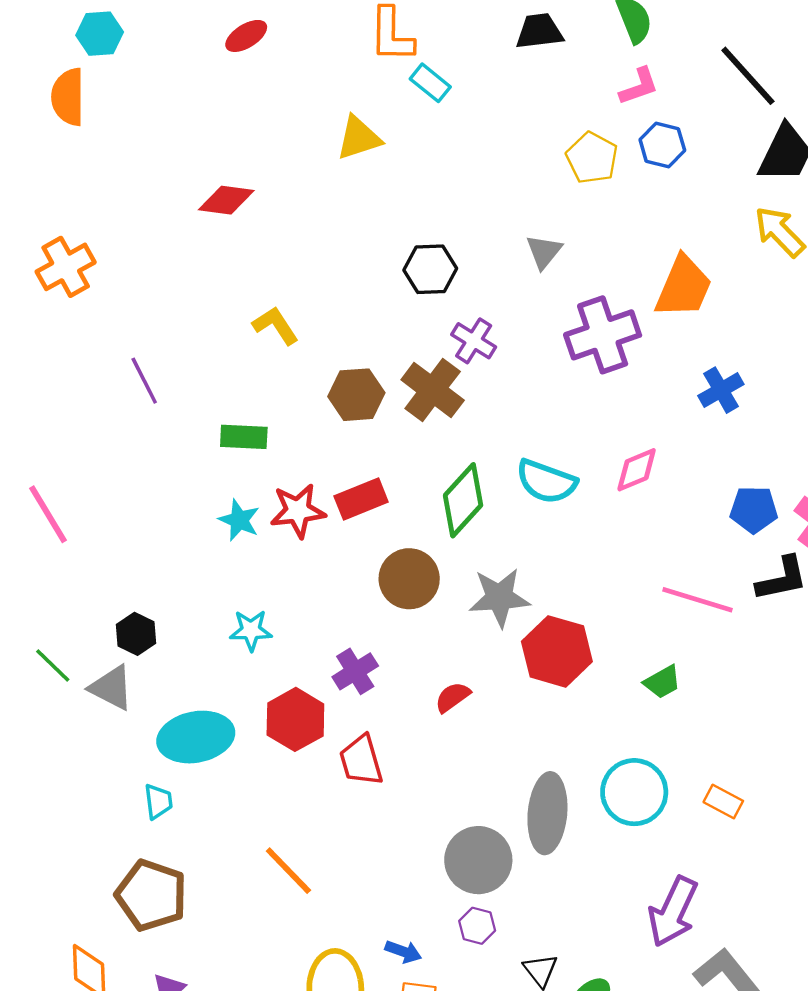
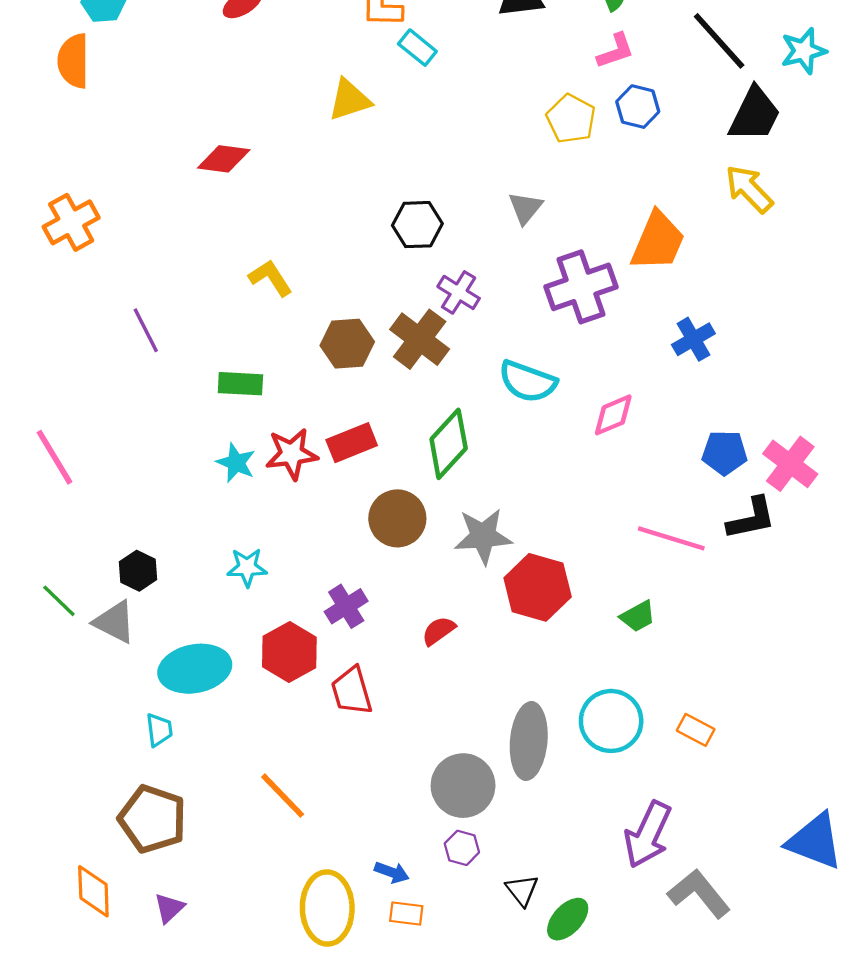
cyan semicircle: (546, 481) -> (528, 381), moved

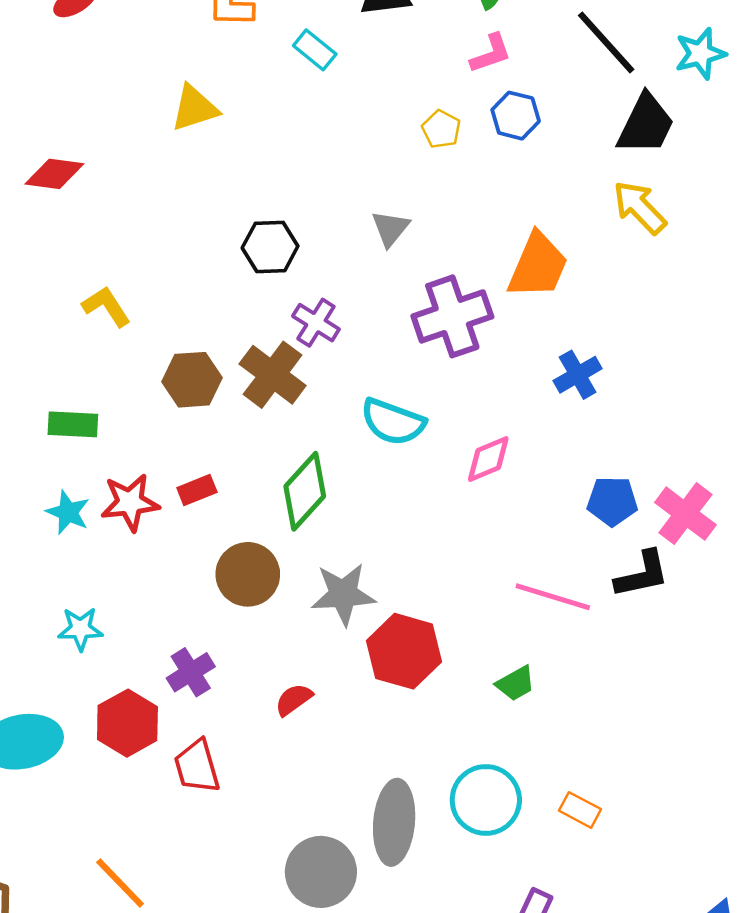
cyan rectangle: (417, 48) -> (315, 50), moved
yellow pentagon: (571, 119) -> (441, 129), size x0.7
red rectangle: (352, 443) -> (197, 490), size x0.7

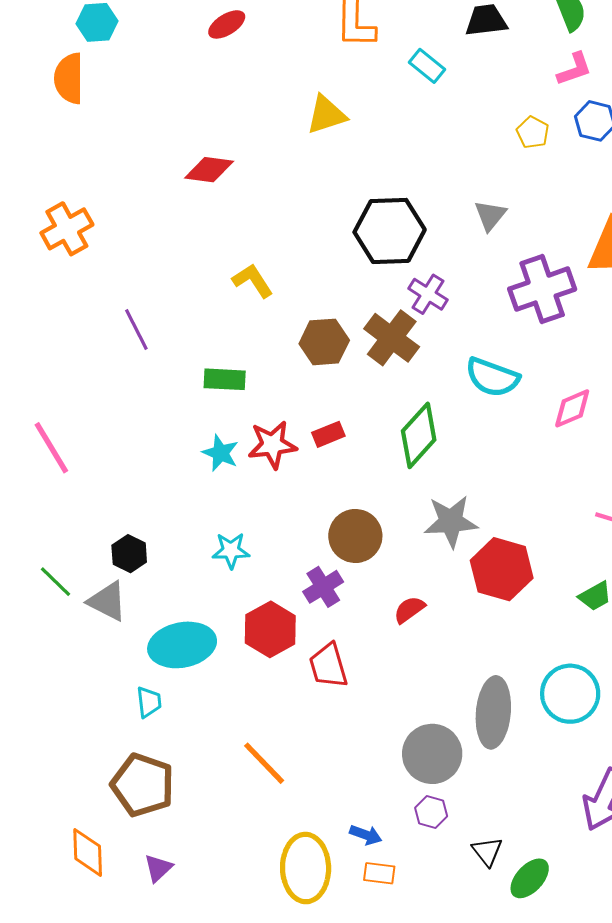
black hexagon: (270, 247) -> (390, 231), size x1.5
brown circle: (248, 574) -> (355, 536), moved

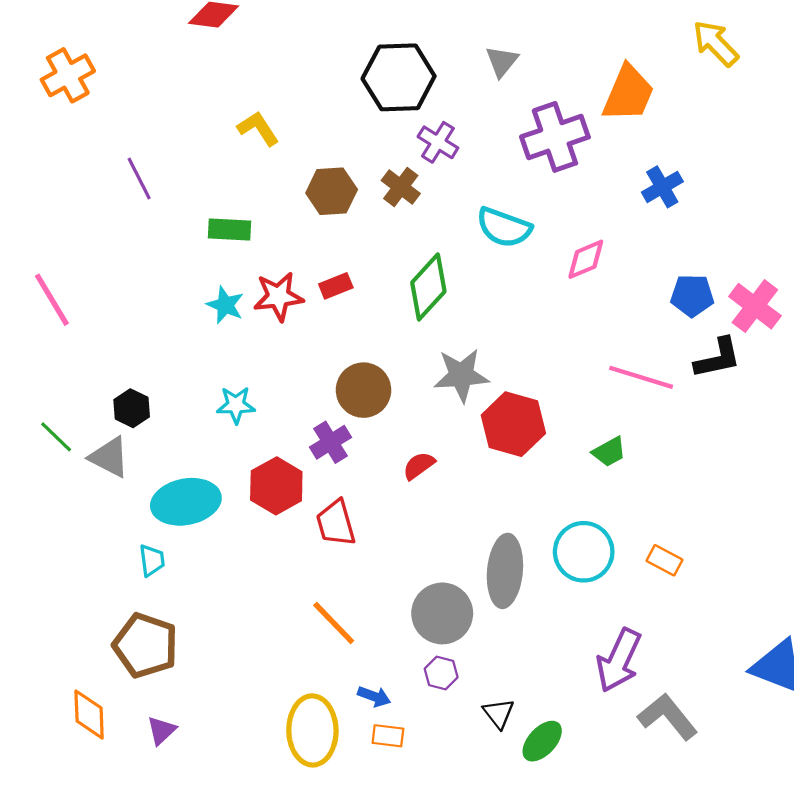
brown cross: (392, 338) -> (401, 187), size x0.7
orange line: (264, 763) -> (334, 623), moved

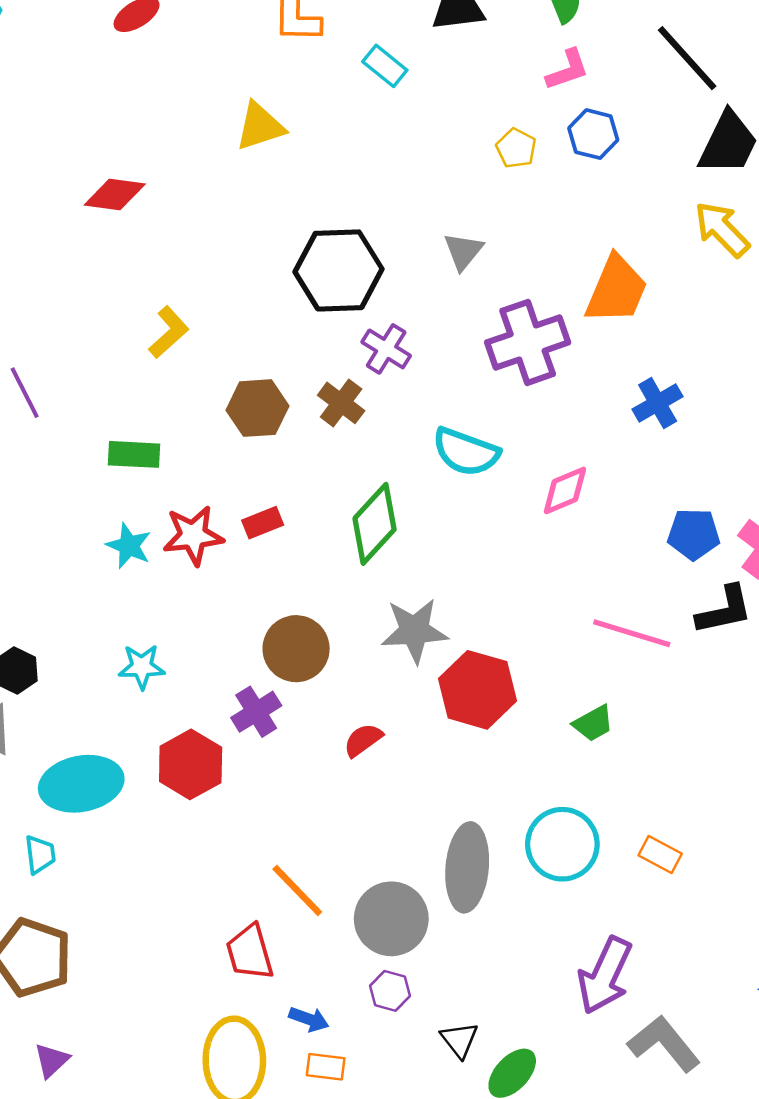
yellow L-shape: (258, 128) -> (169, 332), turned 81
red trapezoid: (336, 523) -> (250, 952), moved
orange line: (334, 623) -> (297, 891), moved

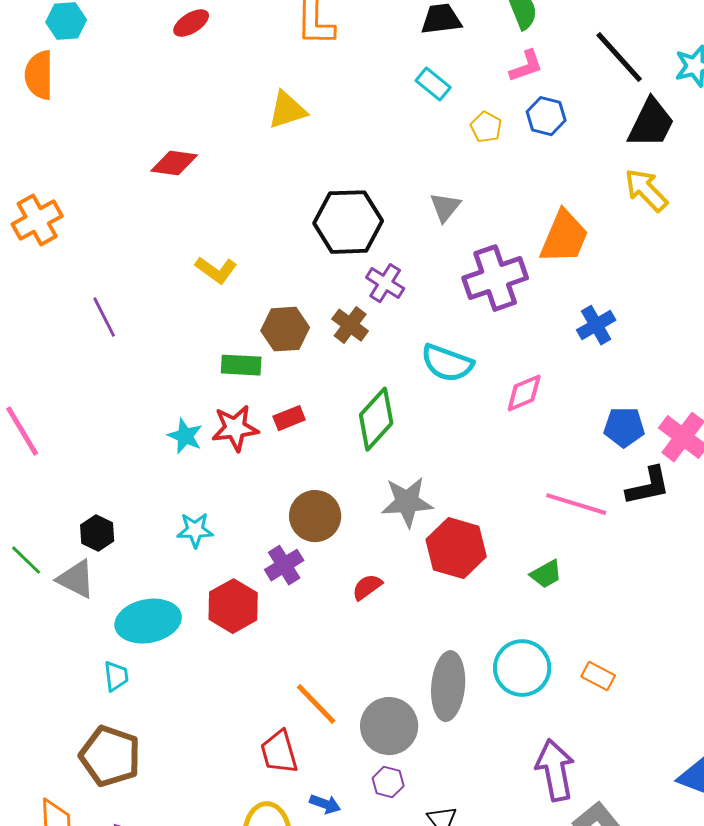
cyan rectangle: (385, 66) -> (433, 84), moved
yellow L-shape: (169, 332) -> (216, 270), turned 78
green rectangle: (134, 454) -> (241, 365), moved
purple arrow: (605, 975) -> (555, 770), turned 144

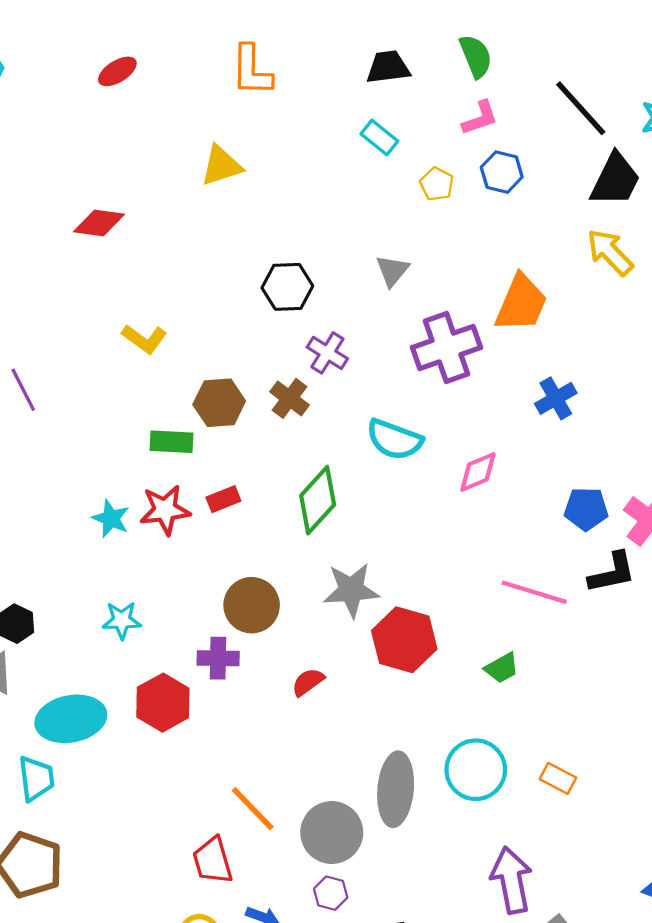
black hexagon: (348, 222) -> (287, 287), size x0.7
purple cross: (284, 565) -> (218, 658), turned 33
cyan trapezoid: (116, 676) -> (36, 778), size x1.4

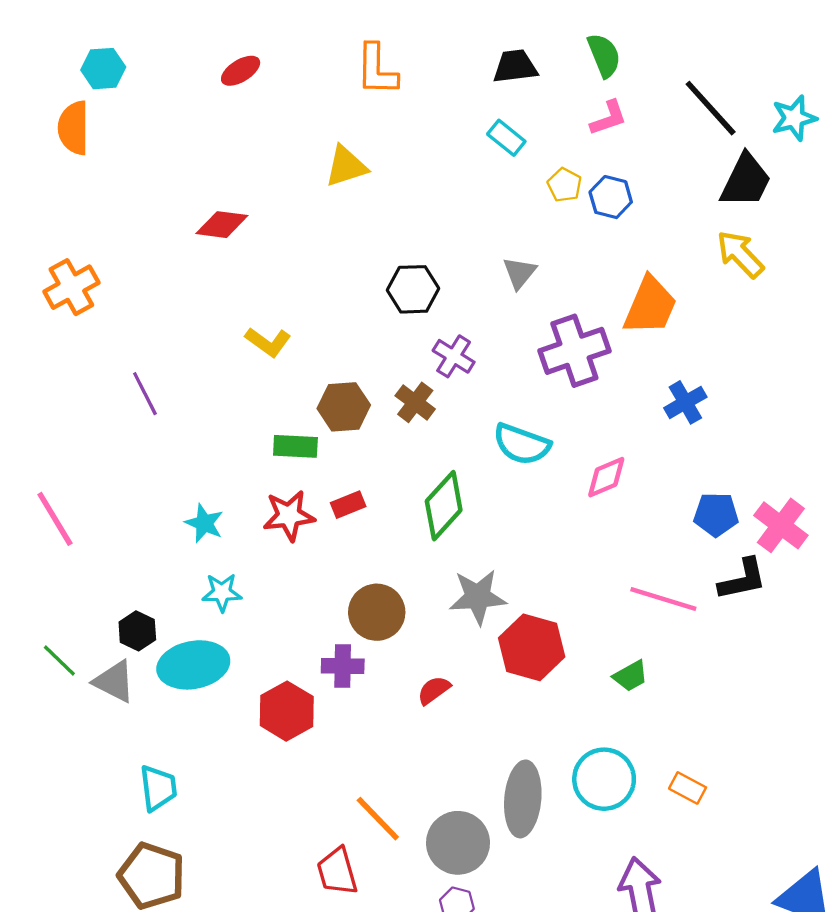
blue hexagon: (502, 172) -> (611, 197), moved
cyan star: (111, 519) -> (204, 523), moved
cyan star: (122, 620) -> (222, 592), moved
cyan ellipse: (71, 719) -> (193, 665), moved

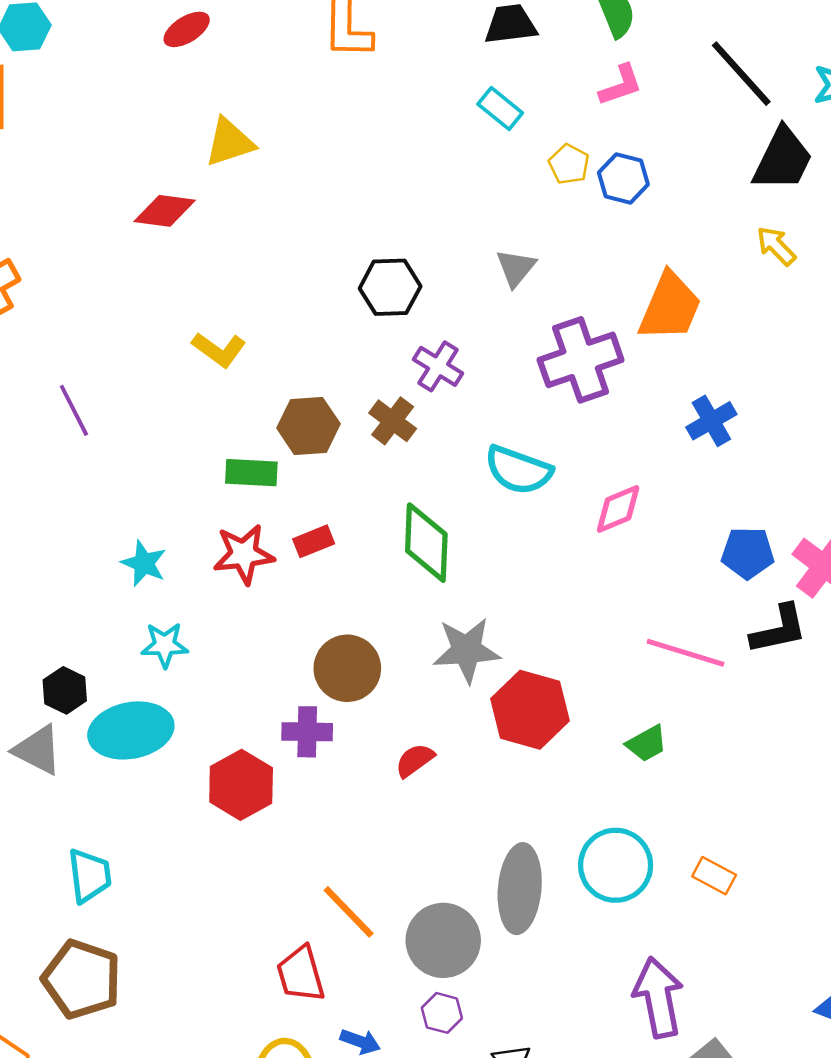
yellow triangle: (346, 166) -> (229, 142), moved
yellow arrow: (740, 254) -> (776, 246), size x0.7
green diamond: (444, 506) -> (426, 543), turned -40

